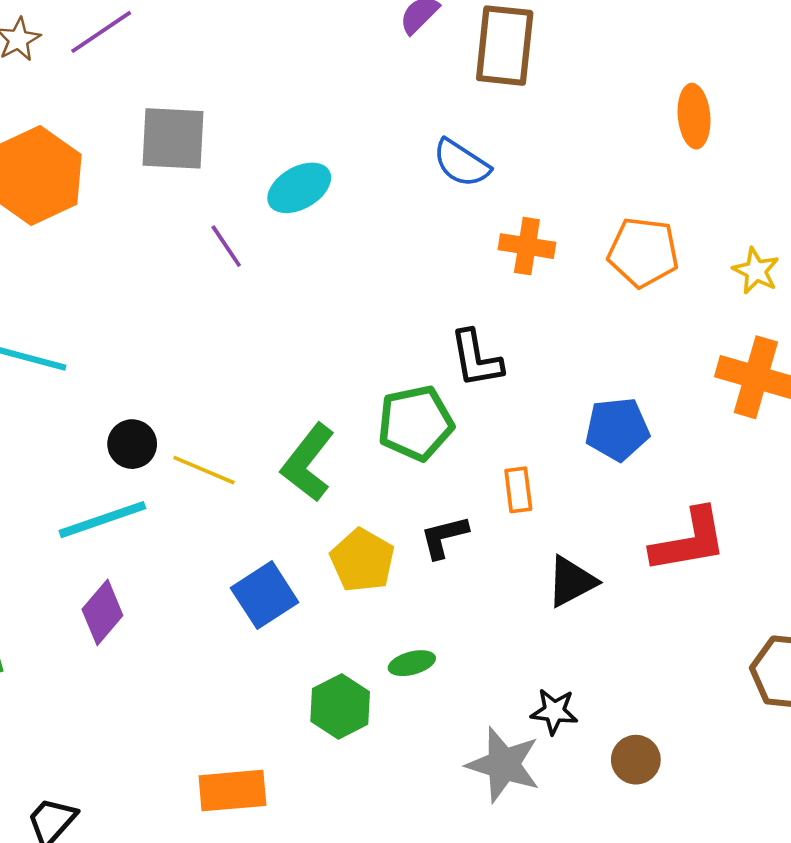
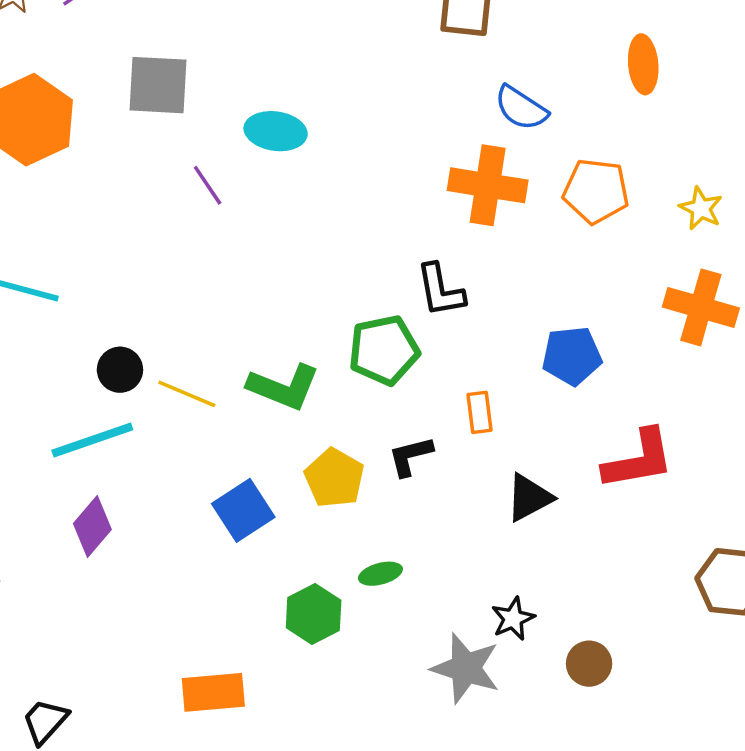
blue semicircle: (461, 163) -> (521, 108), moved
cyan ellipse: (299, 188) -> (276, 131), turned 38
orange cross: (527, 246) -> (488, 185), size x1.5
green L-shape: (308, 463) -> (284, 387), turned -106
black star: (554, 711) -> (513, 619), turned -30

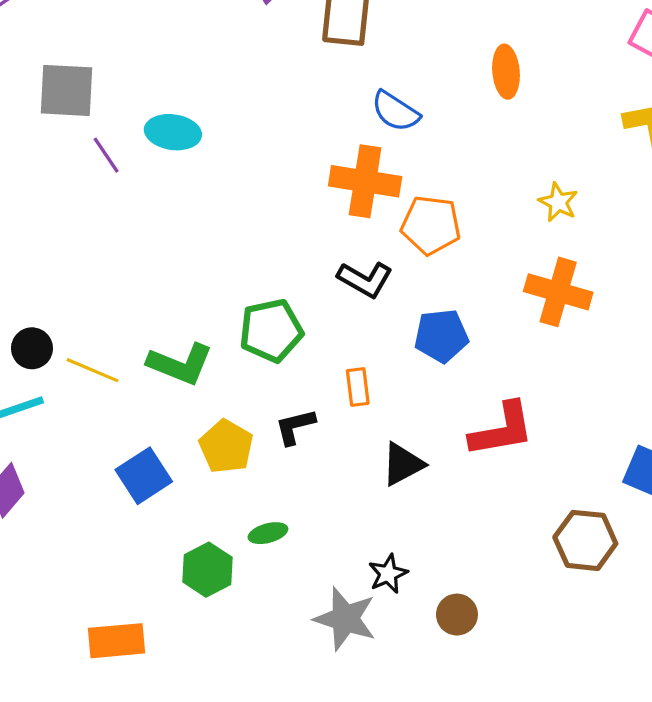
purple line: (208, 185) -> (106, 155), moved
orange pentagon: (596, 191) -> (431, 225), moved
black L-shape: (440, 290) -> (365, 279), moved, turned -50

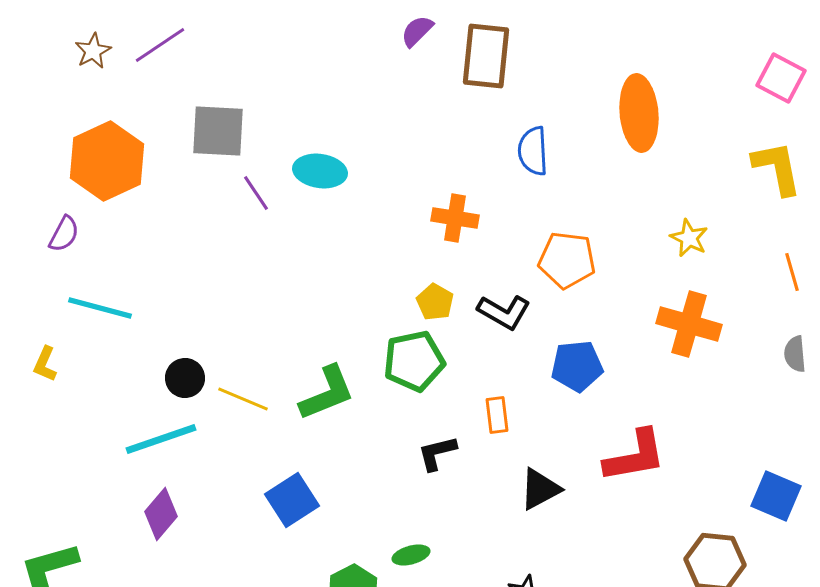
orange ellipse: (506, 72) -> (639, 113), size x1.5
blue semicircle: (395, 111) -> (533, 151), turned 54
orange cross: (365, 181) -> (455, 218), moved, size x0.7
green L-shape: (180, 364) -> (327, 393), turned -44
yellow pentagon: (226, 446) -> (435, 302), moved, size x0.7

